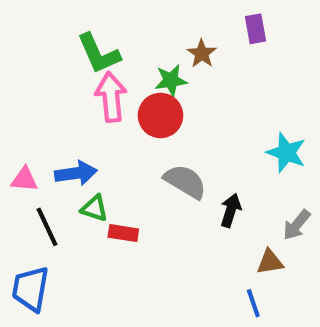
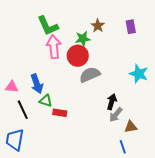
purple rectangle: (255, 29) -> (131, 27), moved
blue arrow: (76, 173) -> (37, 84), turned 78
gray semicircle: (185, 181) -> (90, 75), moved, turned -55
gray arrow: (297, 225) -> (116, 115), moved

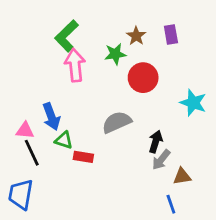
green L-shape: (48, 26) -> (67, 36), turned 70
purple rectangle: (131, 27) -> (171, 35), moved
red circle: (78, 56) -> (143, 78), moved
gray semicircle: (90, 75) -> (117, 122), moved
pink triangle: (12, 87) -> (25, 130), moved

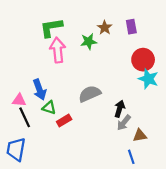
green L-shape: (67, 36) -> (51, 28), turned 35
red circle: (143, 78) -> (143, 60), moved
red rectangle: (83, 157) -> (64, 120), turned -40

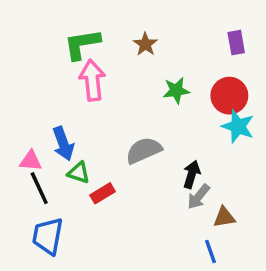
purple rectangle: (131, 27) -> (236, 43), moved
brown star: (105, 28) -> (145, 44), moved
green star: (89, 42) -> (176, 90), moved
blue trapezoid: (16, 149) -> (48, 236), moved

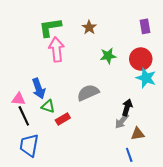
black arrow: (192, 174) -> (127, 107), moved

